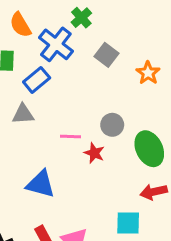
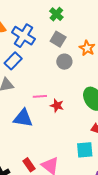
green cross: (81, 18) -> (56, 14), moved
gray circle: (112, 125) -> (64, 62), moved
blue triangle: (41, 184) -> (23, 118), moved

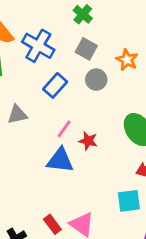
blue rectangle: (13, 61) -> (55, 85), moved
pink line: (40, 96) -> (64, 129), turned -48
blue triangle: (23, 118) -> (60, 160), moved

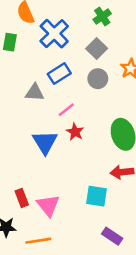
gray triangle: (17, 115) -> (35, 92), moved
pink line: (64, 129) -> (66, 110), moved
blue triangle: (60, 160) -> (45, 142), turned 36

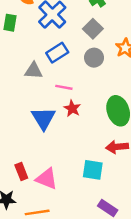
pink line: (66, 110) -> (64, 87), turned 49
pink triangle: (48, 205) -> (47, 179), turned -30

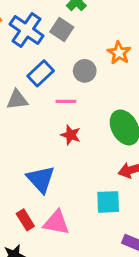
gray square: (93, 29) -> (62, 29), moved
pink line: (64, 87) -> (66, 101), moved
blue triangle: (43, 118) -> (41, 179), moved

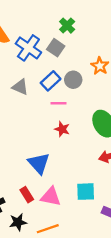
blue rectangle: (41, 73) -> (51, 81), moved
gray triangle: (17, 100) -> (20, 87), moved, turned 30
cyan square: (108, 202) -> (86, 192), moved

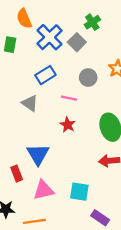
blue rectangle: (51, 81) -> (45, 75), moved
gray triangle: (20, 87) -> (30, 103), moved
red rectangle: (27, 195) -> (17, 174), moved
pink triangle: (51, 197) -> (43, 190), turned -35

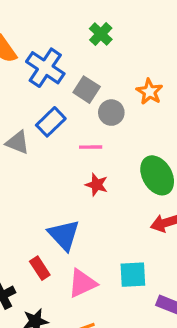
gray square: (77, 42) -> (87, 90), moved
gray triangle: (30, 103) -> (18, 142), moved

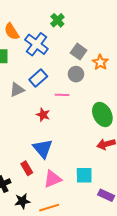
green cross: (101, 34) -> (57, 20), moved
gray square: (87, 90) -> (79, 52), moved
gray triangle: (18, 142) -> (17, 90), turned -49
red star: (97, 185) -> (43, 115), moved

